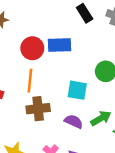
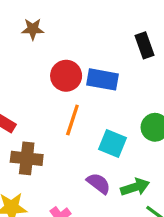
orange line: (30, 81) -> (72, 120), moved
brown cross: (38, 109) -> (27, 158), moved

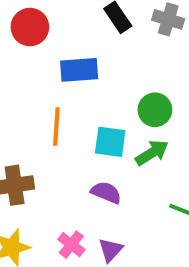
red circle: (66, 76) -> (30, 27), moved
green arrow: (135, 187) -> (152, 153), moved

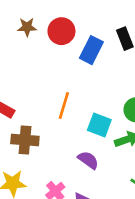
blue rectangle: (79, 70) -> (91, 50), moved, turned -72

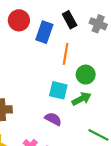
orange line: (64, 105) -> (66, 54), moved

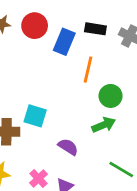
black rectangle: (70, 20) -> (95, 29), turned -56
cyan square: (58, 90) -> (35, 116), moved

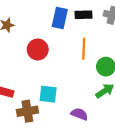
red circle: (35, 26) -> (38, 49), moved
blue rectangle: (64, 42) -> (60, 18), moved

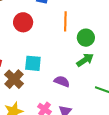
brown cross: (27, 111) -> (14, 79), turned -36

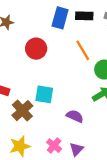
orange line: (65, 21) -> (83, 50), turned -36

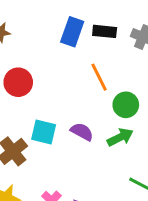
red circle: (36, 49) -> (18, 82), moved
purple semicircle: (75, 116) -> (82, 132), moved

